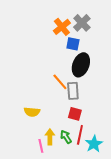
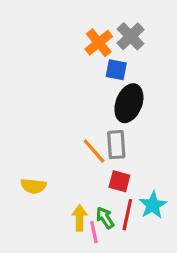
orange line: (60, 82) -> (94, 151), moved
yellow semicircle: (32, 112) -> (33, 186), moved
cyan star: (94, 144) -> (153, 205), moved
pink line: (41, 146) -> (94, 232), moved

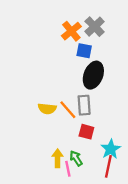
yellow semicircle: (33, 186) -> (47, 109), moved
red line: (127, 215) -> (108, 166), moved

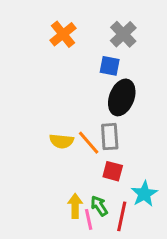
orange cross: (71, 31) -> (63, 34), moved
red line: (108, 166) -> (122, 216), moved

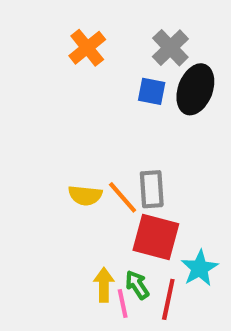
black ellipse: (122, 97) -> (195, 89), moved
red square: (113, 171) -> (156, 237), size x1.6

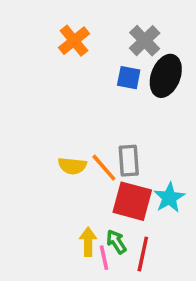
cyan star: (200, 268) -> (169, 198), moved

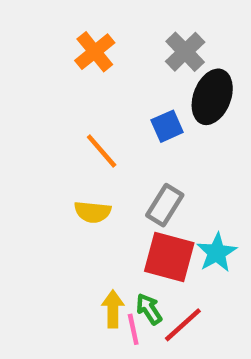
blue square: (129, 78) -> (167, 126), moved, turned -35
gray rectangle: (129, 161) -> (165, 205), turned 36
orange line: (104, 168) -> (102, 151), moved
red line: (143, 254) -> (183, 325), turned 36

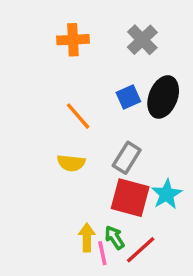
orange cross: (95, 52) -> (73, 40), turned 36
black ellipse: (212, 97) -> (163, 97), moved

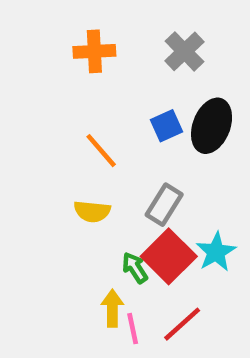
red square: (130, 198) -> (169, 256), turned 30
green arrow: (115, 238) -> (135, 268), moved

